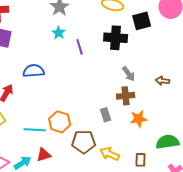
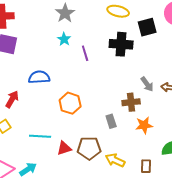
gray arrow: (129, 74) -> (147, 84), moved
orange hexagon: (60, 122) -> (70, 103), moved
red triangle: (44, 155) -> (64, 148), moved

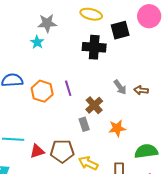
gray star: (65, 13) -> (47, 23), moved, turned 30
purple line: (85, 53) -> (68, 88), moved
brown cross: (131, 102) -> (94, 105), moved, turned -36
orange hexagon: (70, 103) -> (42, 91), moved

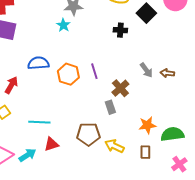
black square: (120, 30) -> (146, 13), turned -30
black cross: (94, 47) -> (120, 30), size x0.6
orange star: (117, 128) -> (147, 125), moved
red triangle: (37, 151) -> (51, 144), moved

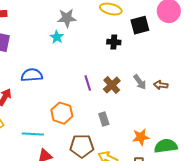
black square: (146, 13) -> (140, 25), turned 30
orange hexagon: (68, 74) -> (62, 113), moved
brown cross: (120, 88) -> (112, 85), moved

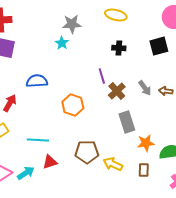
black square: (140, 25) -> (159, 46), moved
purple line: (88, 83) -> (102, 76), moved
orange hexagon: (62, 113) -> (73, 105), moved
gray rectangle: (104, 119) -> (127, 122), moved, size x1.5

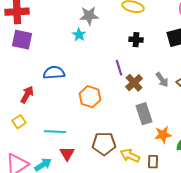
red triangle: (50, 162) -> (67, 154), turned -42
brown rectangle: (144, 170) -> (153, 162), moved

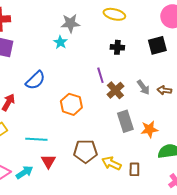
blue semicircle: (54, 73) -> (35, 80), turned 140
orange star: (163, 135) -> (149, 129), moved

